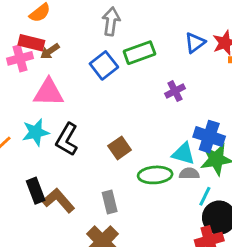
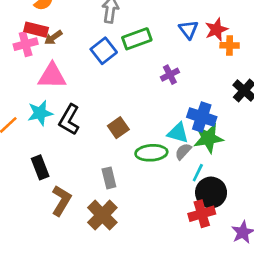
blue triangle: (195, 43) -> (188, 30), turned -30
gray semicircle: (189, 174) -> (183, 151), turned -48
brown L-shape: (58, 201) -> (61, 200), moved, turned 72

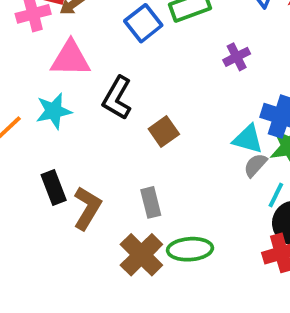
black L-shape: (69, 120) -> (117, 98), moved
green ellipse: (151, 153) -> (190, 249), moved
brown L-shape: (61, 200) -> (87, 208), moved

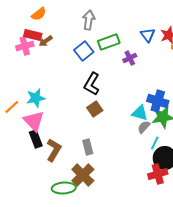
purple cross: (237, 57) -> (130, 58), moved
pink triangle: (70, 59) -> (34, 121), moved, turned 45
black L-shape: (117, 98) -> (92, 84), moved
green ellipse: (190, 249) -> (64, 188), moved

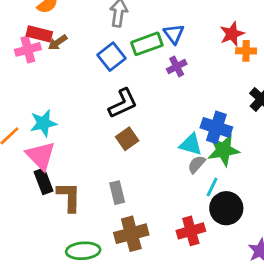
blue triangle: (148, 35) -> (174, 34), moved
black L-shape: (92, 84) -> (123, 103), turned -145
brown L-shape: (54, 150) -> (69, 197), turned -30
red cross: (158, 174) -> (191, 231), moved
brown cross: (83, 175) -> (131, 234), moved, turned 30

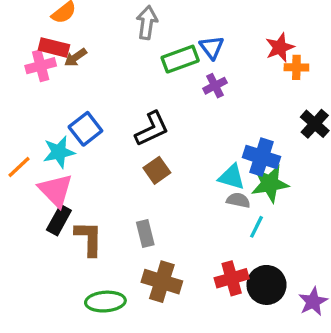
blue square: (111, 57) -> (85, 129), moved
gray semicircle: (197, 164) -> (238, 200), turned 60
black rectangle: (43, 181) -> (59, 220), turned 50
black circle: (226, 208) -> (267, 285), moved
brown cross: (131, 234) -> (162, 282), turned 32

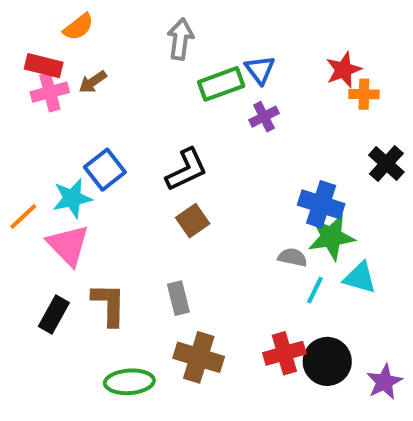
red rectangle: (54, 47) -> (44, 66), moved
cyan triangle: (232, 177) -> (360, 278), moved
black rectangle: (59, 220) -> (54, 314), moved

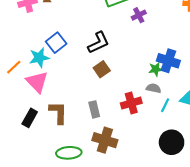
green star: (331, 237) -> (156, 69), moved, size x0.6
red cross: (284, 353) -> (131, 103), moved

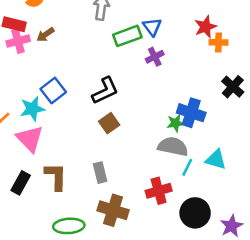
gray semicircle: (154, 88) -> (173, 147), size x1.6
red cross: (131, 103) -> (159, 191), moved

